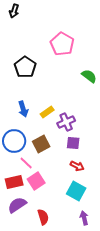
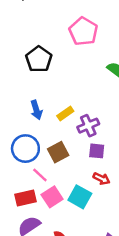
cyan square: (76, 191) -> (80, 197), moved

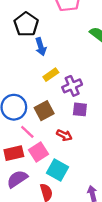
blue arrow: (36, 110) -> (41, 47), moved
red arrow: (102, 179) -> (64, 135), moved
cyan square: (80, 197) -> (58, 170), moved

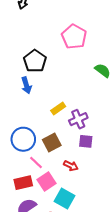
blue arrow: (41, 47) -> (26, 85), moved

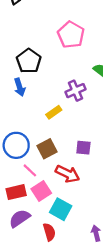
purple cross: (78, 119) -> (75, 91), moved
red arrow: (71, 166) -> (67, 174), size x1.5

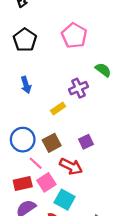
black pentagon: (29, 61) -> (25, 40), moved
purple square: (83, 148) -> (86, 142), turned -32

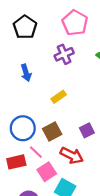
purple cross: (78, 88) -> (64, 54), moved
red rectangle: (23, 184) -> (16, 162), moved

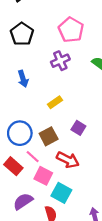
purple square: (87, 130) -> (78, 128), moved, turned -32
red rectangle: (16, 162) -> (13, 166), turned 54
pink square: (47, 172) -> (43, 176), turned -30

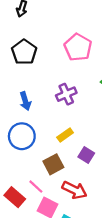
purple cross: (60, 61) -> (66, 94), moved
yellow rectangle: (55, 102) -> (65, 135), moved
blue circle: (20, 133) -> (22, 136), moved

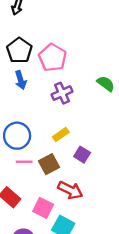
pink pentagon: (78, 47) -> (53, 58), moved
blue arrow: (25, 101) -> (21, 80), moved
pink line: (36, 187) -> (24, 162), moved, turned -42

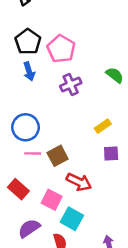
yellow rectangle: (61, 134) -> (103, 126), moved
purple square: (82, 155) -> (111, 153), moved, turned -35

